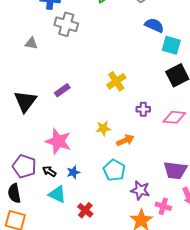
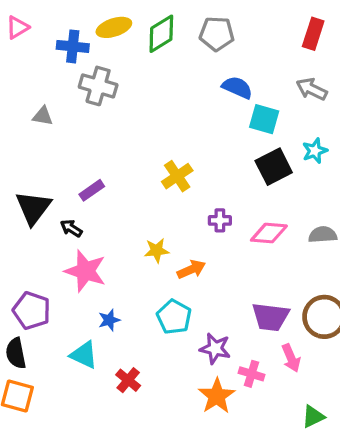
black arrow: (49, 171) -> (71, 228), moved

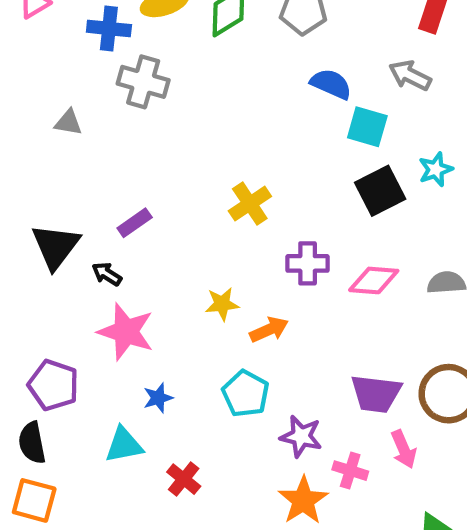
gray arrow: (312, 89) -> (410, 75), moved
purple cross: (220, 220) -> (308, 263), size x1.4
cyan triangle: (84, 355) -> (124, 445), turned -36

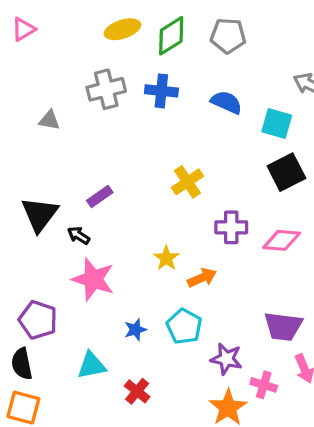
blue cross: (109, 28) -> (161, 91), moved
gray cross: (143, 82) -> (106, 89), turned -30
blue semicircle: (331, 84) -> (226, 102), moved
yellow star: (222, 304) -> (166, 258), turned -30
blue star: (158, 398) -> (135, 330), moved

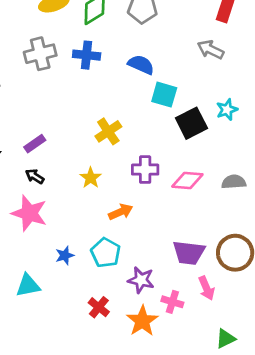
cyan square: (277, 123) -> (164, 95), moved
black arrow: (79, 235) -> (35, 176), moved
yellow star: (166, 258) -> (91, 178), moved
red cross: (137, 391) -> (99, 307), moved

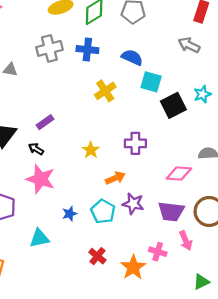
yellow cross: (108, 131) -> (105, 91), moved
black arrow: (35, 176) -> (36, 149), moved
pink diamond: (187, 180) -> (179, 173), moved
purple star: (141, 280) -> (133, 204), moved

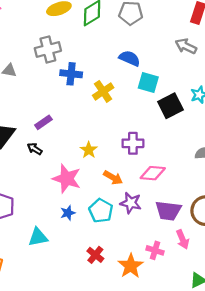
blue cross: (87, 50) -> (71, 74), moved
pink diamond: (179, 173) -> (153, 173), moved
orange arrow: (115, 178) -> (113, 178), turned 54
pink star: (41, 179) -> (67, 179), moved

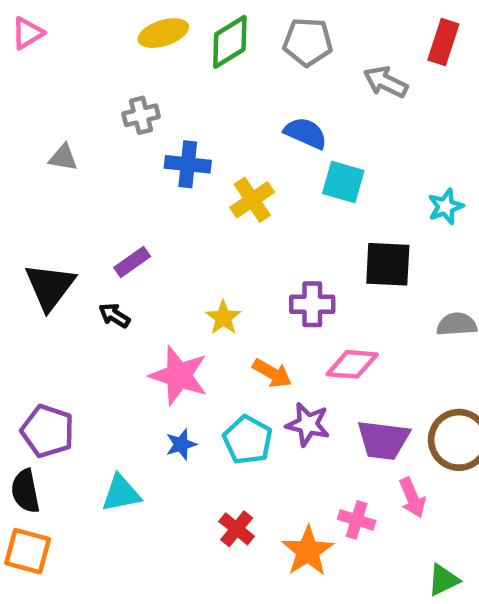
gray arrow: (186, 46) -> (386, 82), moved
gray cross: (48, 49) -> (141, 115), size x0.7
black square: (170, 106) -> (388, 264), moved, turned 30

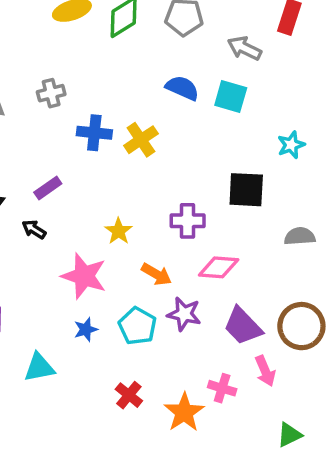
gray cross: (141, 115) -> (51, 93), moved
blue cross: (188, 164) -> (94, 133), moved
cyan square: (343, 182) -> (231, 97), moved
purple trapezoid: (383, 440) -> (243, 326), turned 39

